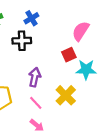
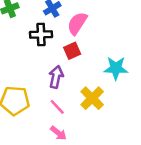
pink semicircle: (81, 31) -> (77, 23), moved
red square: (69, 55) -> (72, 51), moved

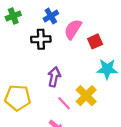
red square: (72, 51) -> (95, 41), moved
pink line: (57, 107) -> (64, 103), moved

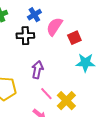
yellow cross: (86, 96) -> (66, 101), moved

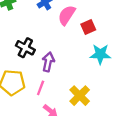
black cross: (25, 36) -> (25, 48), moved, turned 30
pink line: (46, 94) -> (41, 88), moved, turned 64

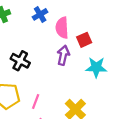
pink semicircle: (67, 15) -> (62, 28), turned -36
purple arrow: (48, 62) -> (63, 55), moved

